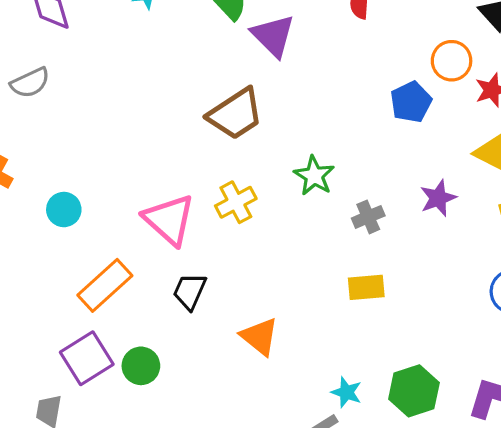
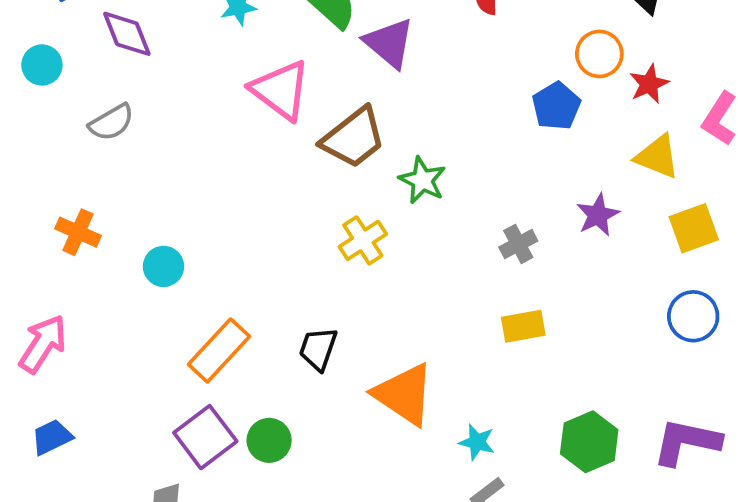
green star: (314, 176) -> (422, 180), moved
pink triangle: (169, 220) -> (281, 90), moved
orange triangle: (259, 337) -> (404, 394), size x1.4
cyan star: (347, 392) -> (477, 442), moved

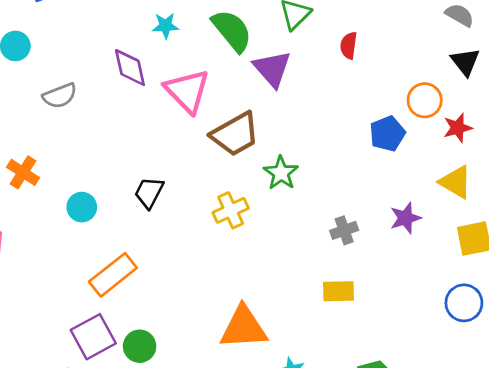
purple diamond: (127, 34) -> (130, 68), moved
black trapezoid: (318, 349) -> (149, 193), moved
orange triangle: (404, 394) -> (244, 328), turned -46

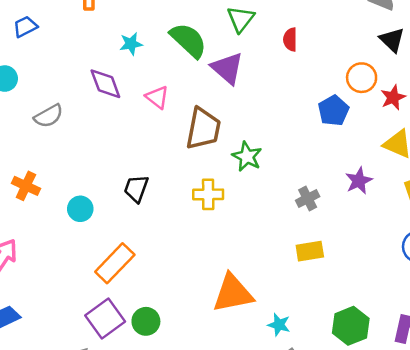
pink triangle: (187, 91) -> (157, 97), size x0.6
brown trapezoid: (235, 134) -> (203, 129), turned -42
yellow cross: (231, 210) -> (208, 194), turned 32

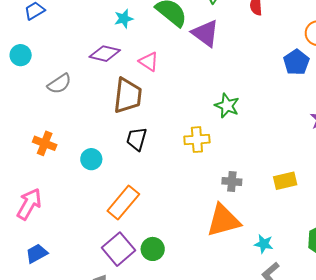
purple diamond: (105, 84) -> (105, 54), turned -52
brown trapezoid: (203, 129) -> (128, 96), moved
gray cross: (308, 198) -> (232, 182), moved, turned 36

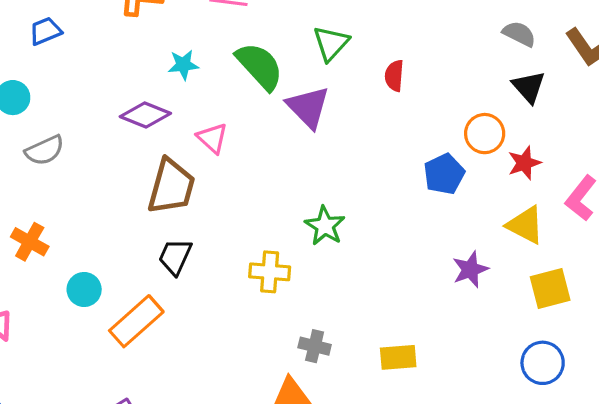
gray semicircle: (59, 84) -> (45, 150), moved
cyan circle: (91, 159) -> (84, 289), moved
orange rectangle: (123, 202) -> (136, 321), moved

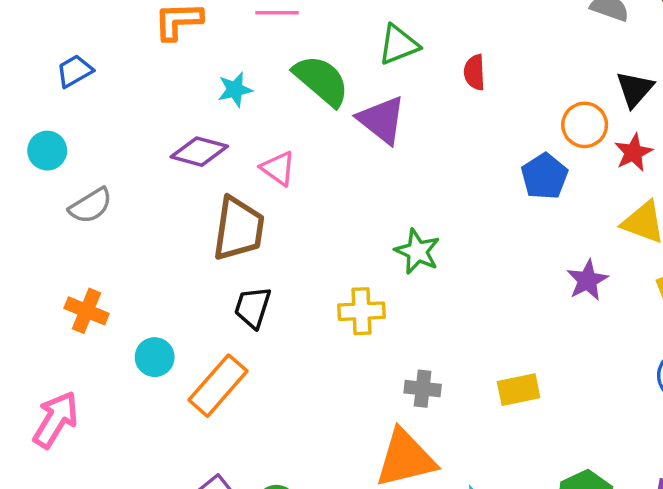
green triangle: (331, 43) -> (399, 45), turned 33
black triangle: (529, 87) -> (635, 89), moved, turned 30

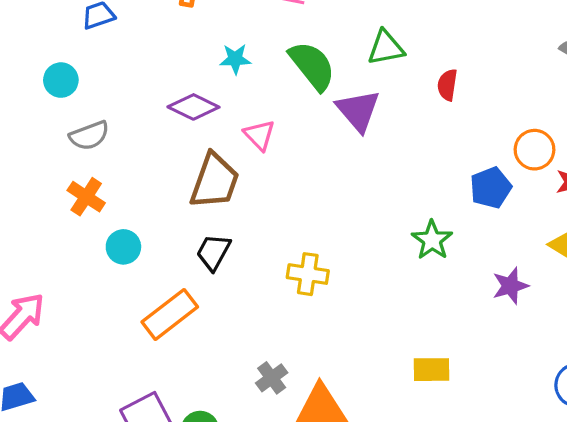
green star: (417, 251) -> (432, 240), moved
orange cross: (87, 311) -> (86, 197), moved
cyan circle: (155, 357) -> (123, 247), moved
gray cross: (423, 389) -> (272, 378), moved, turned 36

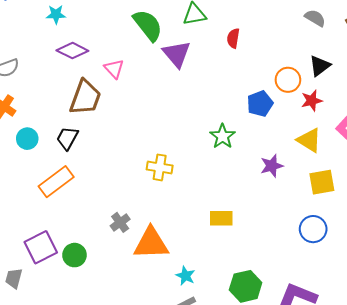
cyan star: (235, 59) -> (56, 14), moved
black trapezoid: (213, 252) -> (67, 138), moved
yellow cross: (308, 274) -> (160, 167), moved

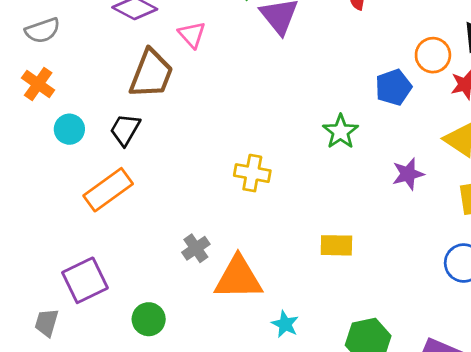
green circle: (74, 255) -> (149, 319), moved

